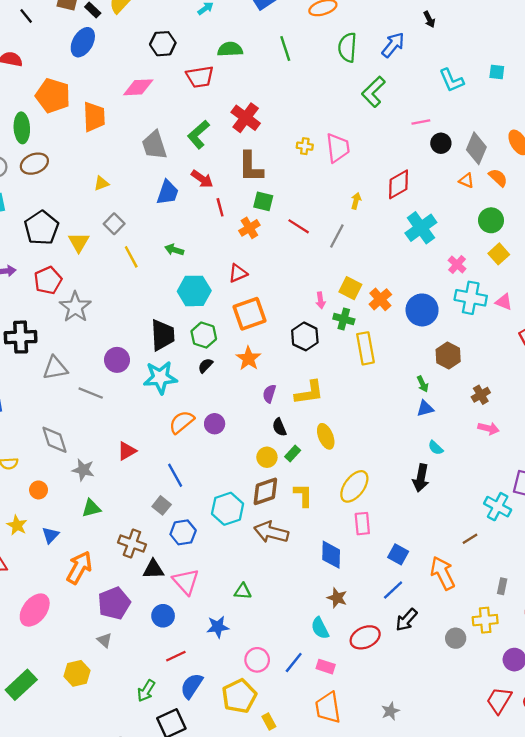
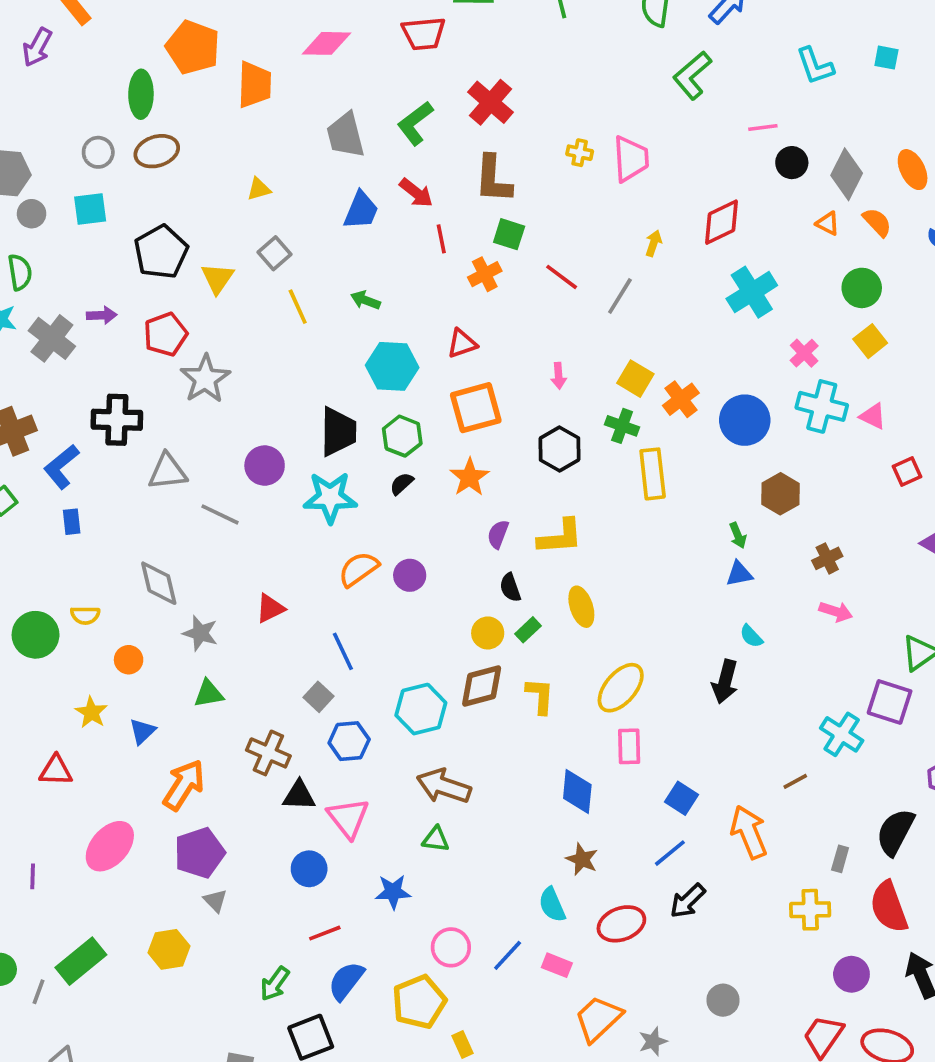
pink arrow: (320, 300) -> (559, 376), moved
brown arrow: (271, 532) -> (444, 786), moved
purple pentagon: (114, 603) -> (199, 853), moved
gray circle: (456, 638) -> (723, 1000), moved
orange trapezoid: (328, 708) -> (598, 1019), moved, turned 52

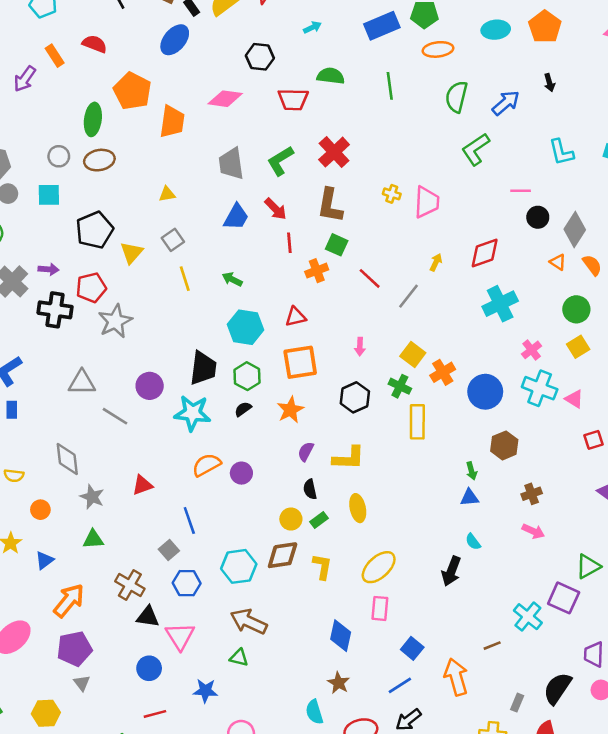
black cross: (117, 420) -> (55, 310), moved

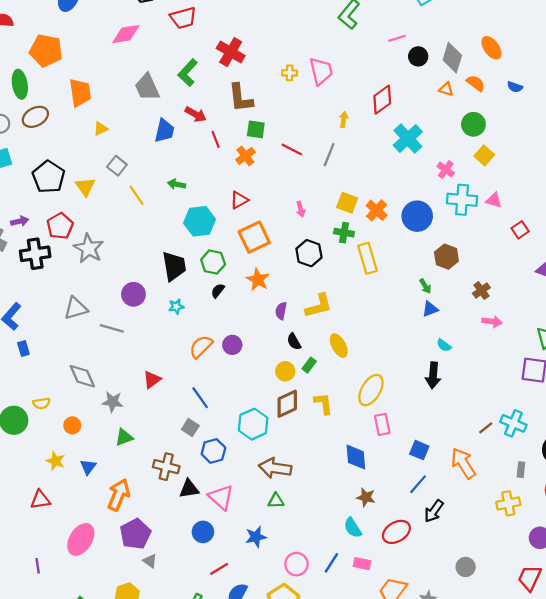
orange trapezoid: (172, 122) -> (80, 93), moved
cyan star: (192, 413) -> (176, 307), size x0.5
cyan cross: (528, 617) -> (513, 423), moved

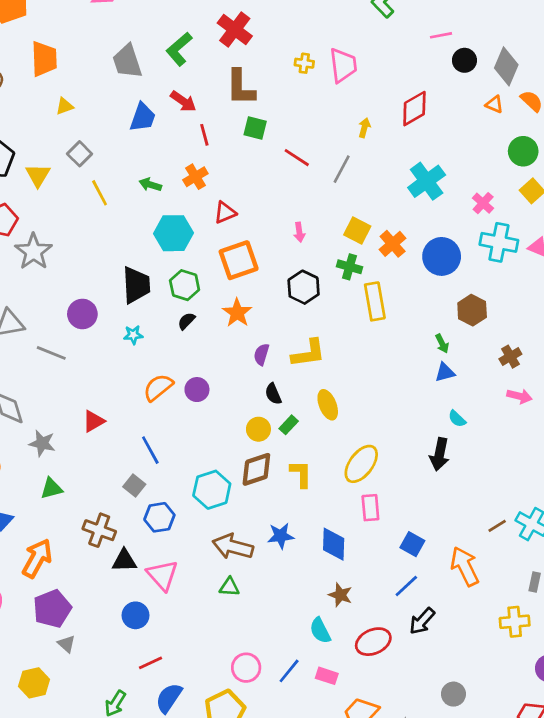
cyan cross: (408, 138) -> (427, 181), moved
orange cross: (245, 156) -> (195, 177), moved
blue star: (256, 537) -> (281, 536), moved

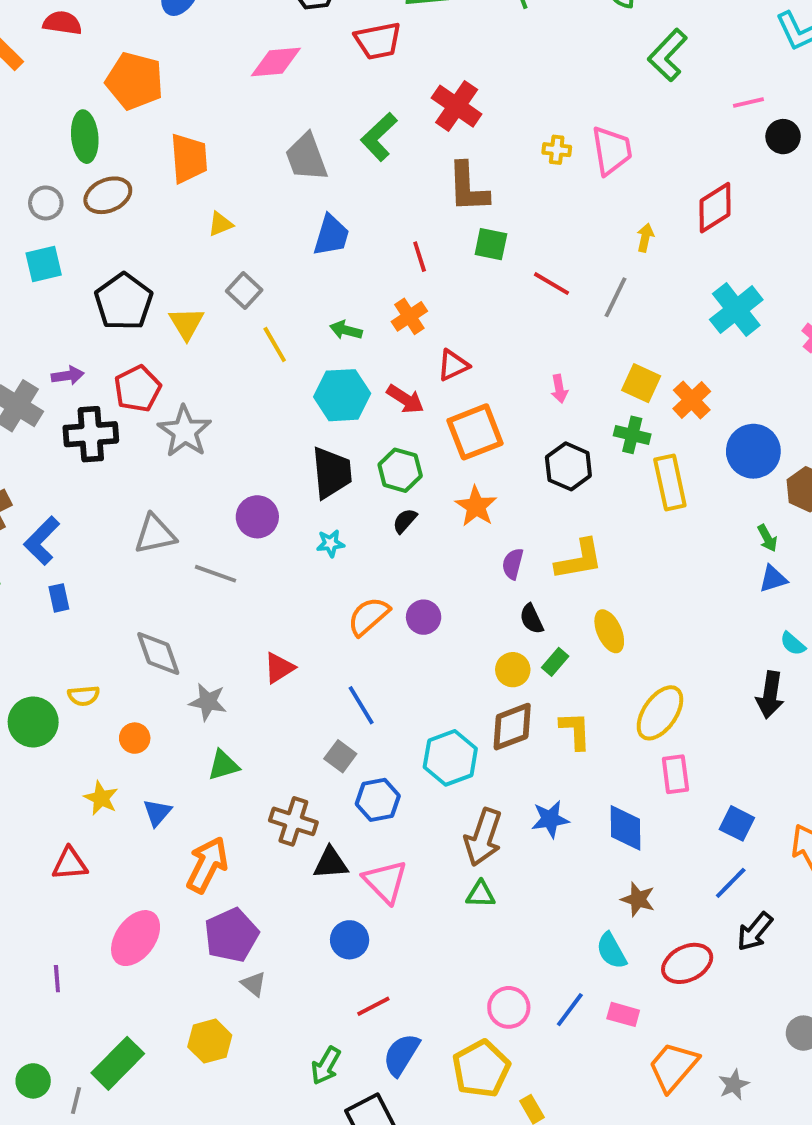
red arrow: (183, 101) -> (405, 399), moved
cyan hexagon: (174, 233) -> (342, 395), moved
blue circle: (442, 256) -> (753, 451), moved
brown arrow: (233, 547) -> (483, 837), turned -84

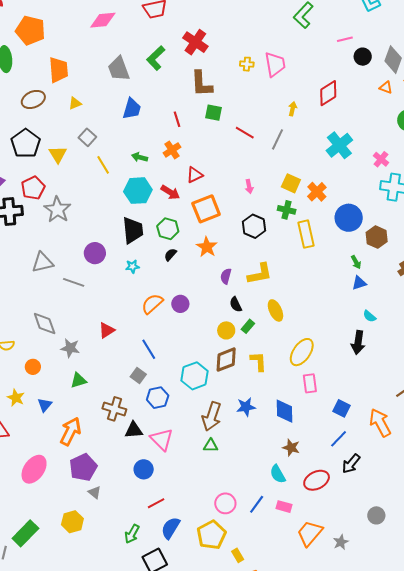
brown ellipse: (108, 195) -> (33, 99), moved

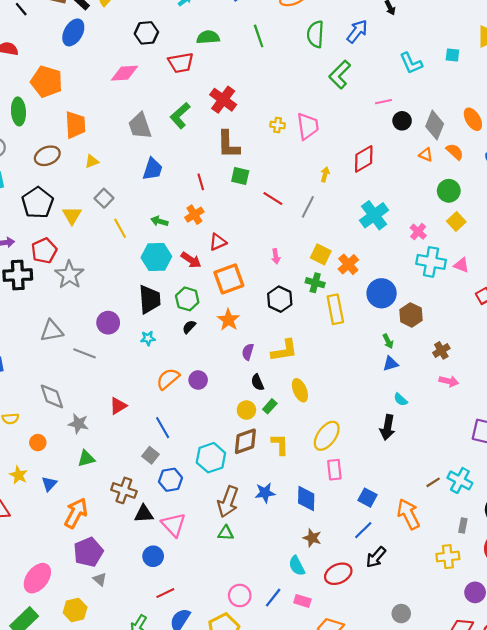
pink ellipse: (34, 469) -> (37, 578), moved

